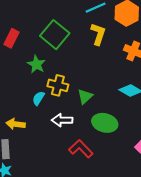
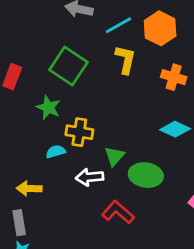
green triangle: (85, 96) -> (114, 156), moved
cyan semicircle: (38, 98) -> (56, 152), turned 48

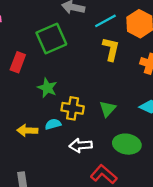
green square: (69, 66) -> (51, 38), moved, turned 32
green triangle: (114, 156) -> (107, 109), moved
yellow arrow: (29, 189) -> (27, 130), moved

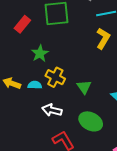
green triangle: (107, 109) -> (84, 87), turned -35

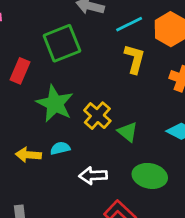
green star: (40, 53) -> (55, 104), size x1.5
yellow cross: (55, 77) -> (97, 116), moved, turned 30

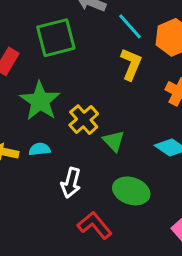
cyan line: (129, 24) -> (130, 26), turned 68
white arrow: (93, 176) -> (71, 183), turned -80

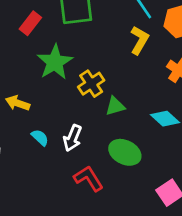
green triangle: (114, 141) -> (115, 106), turned 50
cyan semicircle: (40, 149) -> (40, 138), moved, turned 42

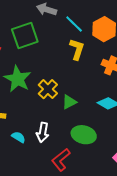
red L-shape: (89, 178) -> (61, 160), turned -85

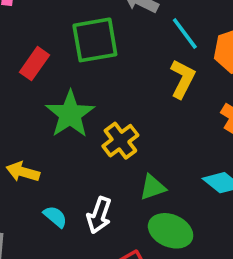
green triangle: (69, 102) -> (153, 187), moved

